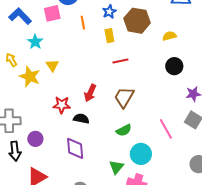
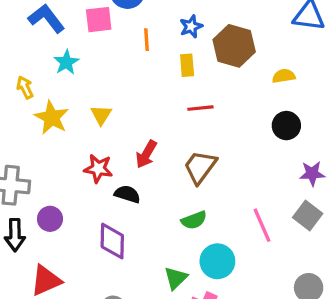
yellow triangle: (52, 65) -> (101, 115), moved

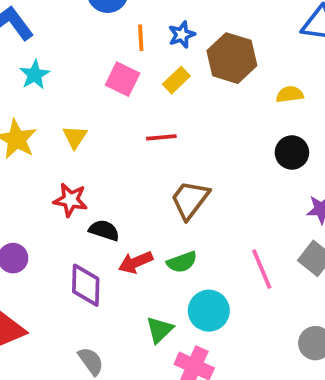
pink square: (99, 20) -> (123, 79), moved, turned 32
orange line: (147, 40) -> (141, 38), moved
yellow rectangle: (187, 65) -> (176, 80), turned 50
red line: (200, 108) -> (161, 137), moved
red arrow: (146, 154) -> (136, 262), moved, turned 36

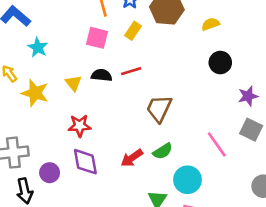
black semicircle: (104, 230) -> (102, 75), moved
purple diamond: (86, 285) -> (85, 162), moved

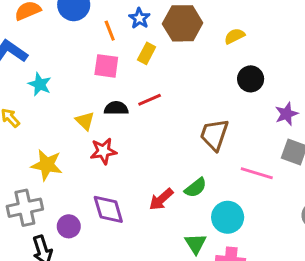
yellow star: (35, 93) -> (47, 165), moved
brown trapezoid: (159, 109) -> (214, 135), moved
red star: (80, 126) -> (103, 151), moved
pink line: (217, 144) -> (257, 173), turned -32

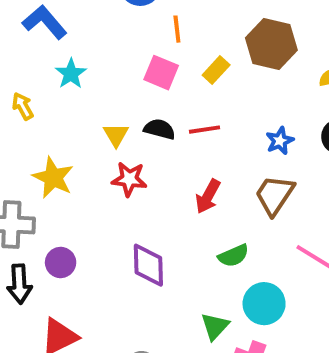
blue star: (139, 18) -> (280, 141), moved
red arrow: (161, 199) -> (208, 196), moved, turned -35
purple diamond: (108, 209) -> (148, 265), moved

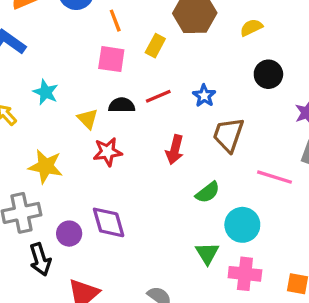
cyan star: (71, 74) -> (46, 92), moved
blue star: (280, 141) -> (204, 96), moved
purple diamond: (148, 265) -> (109, 222), moved

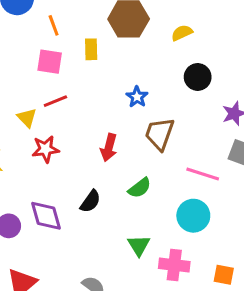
yellow rectangle: (155, 46) -> (91, 49), turned -30
red line: (158, 96) -> (55, 101), moved
black semicircle: (122, 105) -> (90, 201), moved, turned 125
cyan circle: (242, 225) -> (193, 216), moved

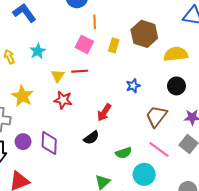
yellow semicircle: (182, 33) -> (176, 54), size x1.6
brown trapezoid: (160, 134) -> (156, 116), moved
green semicircle: (140, 188) -> (124, 153), moved
black semicircle: (90, 201) -> (91, 138), moved

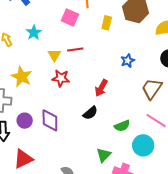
pink square: (84, 44) -> (70, 18), moved

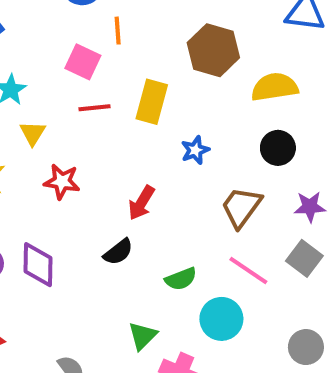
yellow rectangle: (107, 23) -> (152, 102), moved, size x1.5
red line: (75, 50) -> (95, 108), moved
yellow triangle: (54, 55) -> (33, 133), moved

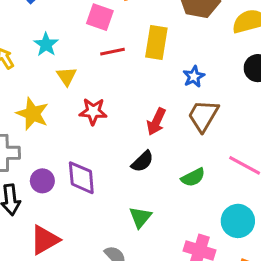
brown trapezoid: (241, 207) -> (203, 116), moved
cyan circle: (221, 319) -> (238, 221), moved
green triangle: (143, 336) -> (140, 217), moved

